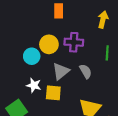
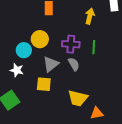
purple cross: (74, 42) -> (71, 44), moved
white star: (34, 85) -> (17, 70), moved

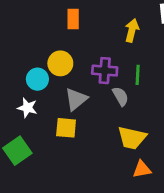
gray semicircle: (74, 64) -> (120, 96), moved
yellow trapezoid: (78, 98) -> (132, 138), moved

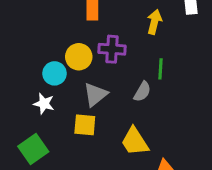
purple cross: (105, 71) -> (112, 49), moved
gray semicircle: (120, 96) -> (142, 92), turned 60
yellow trapezoid: (132, 138) -> (135, 142), moved, turned 44

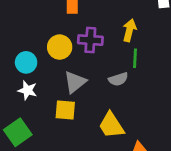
yellow arrow: (154, 22) -> (129, 30), moved
cyan circle: (55, 73) -> (26, 62), moved
gray semicircle: (142, 92) -> (118, 79), turned 42

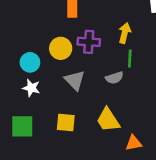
gray triangle: (75, 82) -> (75, 80), turned -35
yellow square: (65, 110) -> (66, 123), moved
green square: (18, 132) -> (22, 126), turned 35

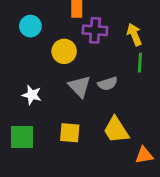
yellow arrow: (125, 33) -> (134, 35), turned -36
purple cross: (89, 42) -> (95, 30), moved
cyan circle: (30, 62) -> (30, 26), moved
gray semicircle: (114, 78) -> (108, 84), moved

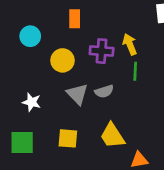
purple cross: (95, 30) -> (102, 51), moved

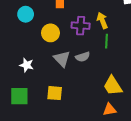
yellow trapezoid: (112, 136) -> (113, 86), moved

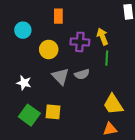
green square: (19, 96) -> (29, 115), moved, turned 36

